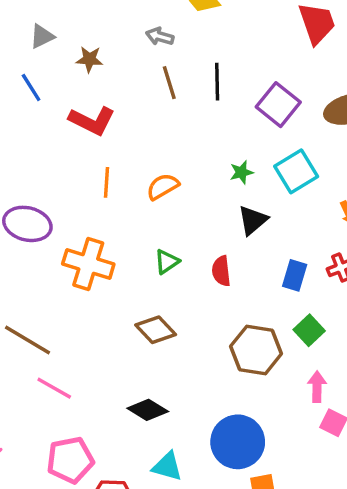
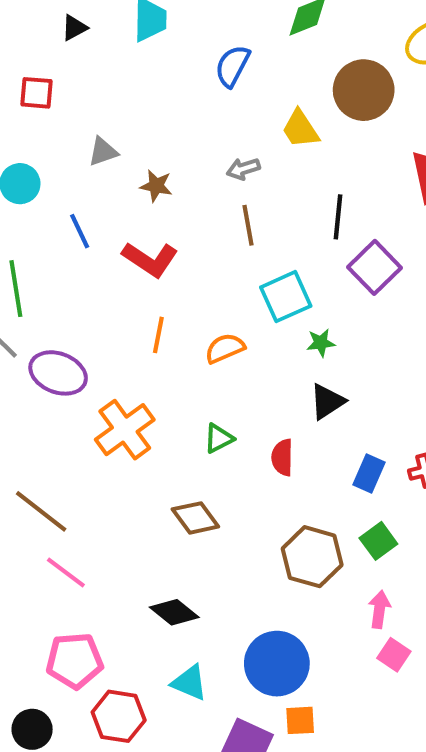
gray arrow: (160, 36) -> (243, 169), turned -40
black line: (217, 82) -> (338, 217), moved
blue line: (31, 87) -> (80, 231), moved
cyan square: (296, 171) -> (286, 297), moved
orange cross: (88, 264) -> (125, 430), turned 30

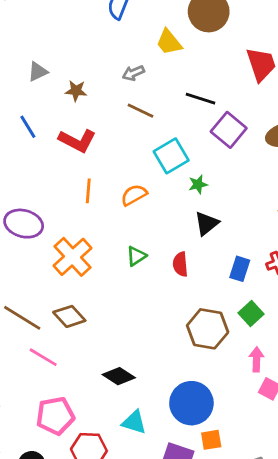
black line: (338, 217) -> (201, 99), turned -72
brown line: (248, 225) -> (141, 111), turned -48
brown diamond: (195, 518) -> (69, 316), moved

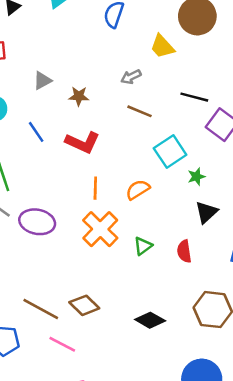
orange cross: (72, 257) -> (100, 229), moved
black diamond: (119, 376) -> (150, 320), moved

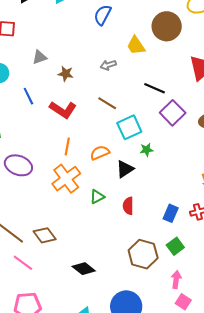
brown line: (140, 111) -> (107, 103), moved
black triangle: (206, 212) -> (125, 169), moved
black diamond: (150, 320) -> (84, 269), moved

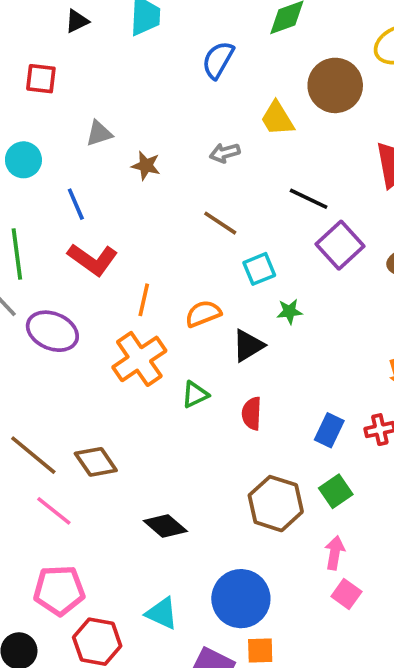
red L-shape: (63, 110) -> (93, 259), moved
cyan square: (129, 127) -> (259, 269), size x0.7

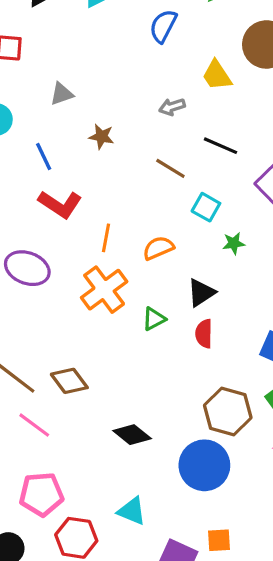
brown star: (146, 166) -> (101, 137), moved
black line: (309, 199) -> (221, 146), moved
cyan square: (259, 269) -> (206, 207), turned -36
black triangle: (248, 346) -> (201, 293), moved
blue circle: (241, 599) -> (204, 465), moved

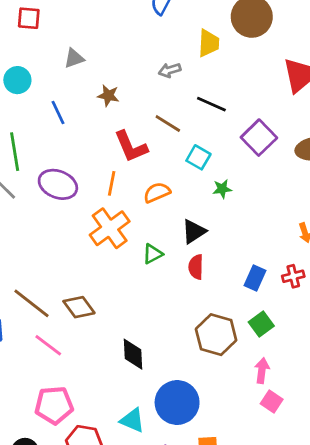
yellow trapezoid: (217, 75) -> (209, 43), turned -144
red L-shape: (60, 204) -> (131, 147), moved, turned 33
purple ellipse: (27, 268) -> (58, 184), moved
black diamond: (132, 435) -> (133, 354), turned 48
blue circle: (204, 465) -> (177, 403), moved

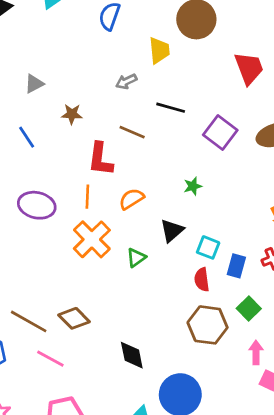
red L-shape: (131, 147) -> (100, 159), turned 39
cyan square: (198, 157) -> (208, 247), moved
red semicircle: (196, 267) -> (202, 280), moved

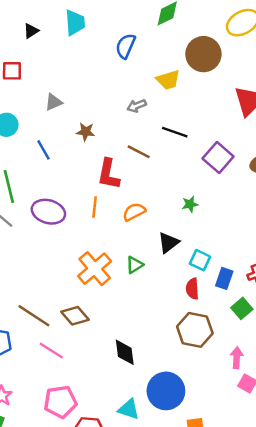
yellow trapezoid: (159, 50) -> (168, 80), turned 75
orange cross: (92, 239) -> (95, 269), moved
green square: (249, 308) -> (242, 308), moved

